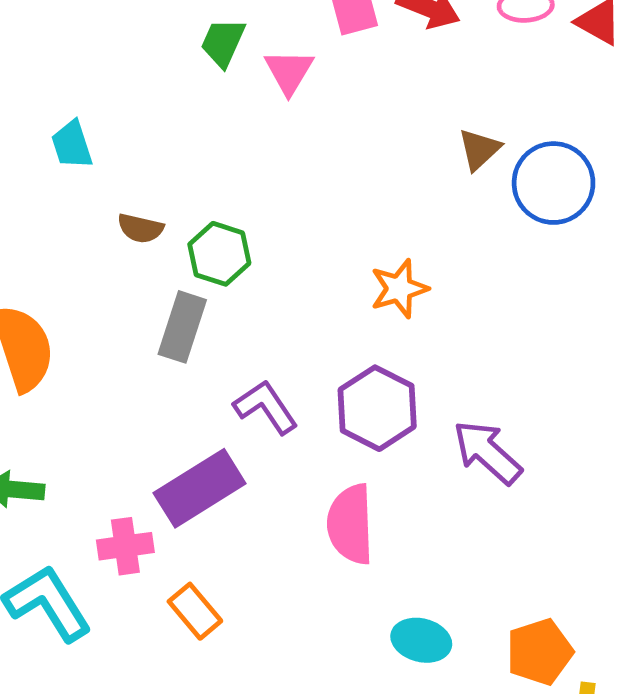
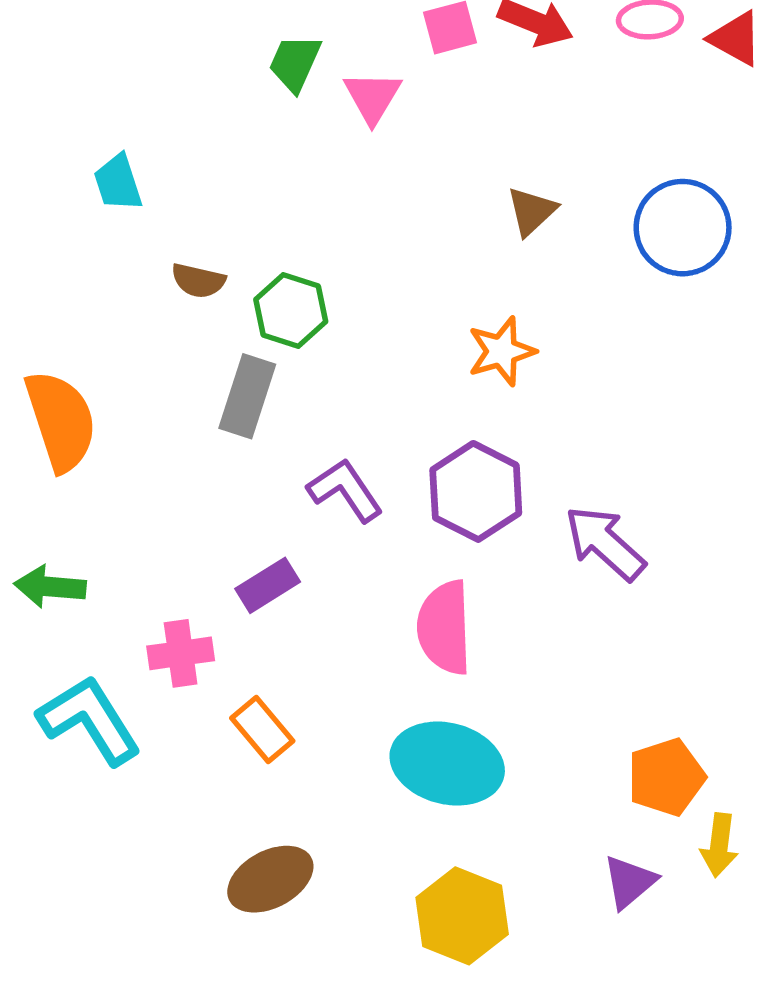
brown triangle: (479, 149) -> (532, 211), moved
purple rectangle: (200, 488) -> (268, 585), size x0.6
cyan ellipse: (421, 640) -> (447, 764), moved, size x1.6

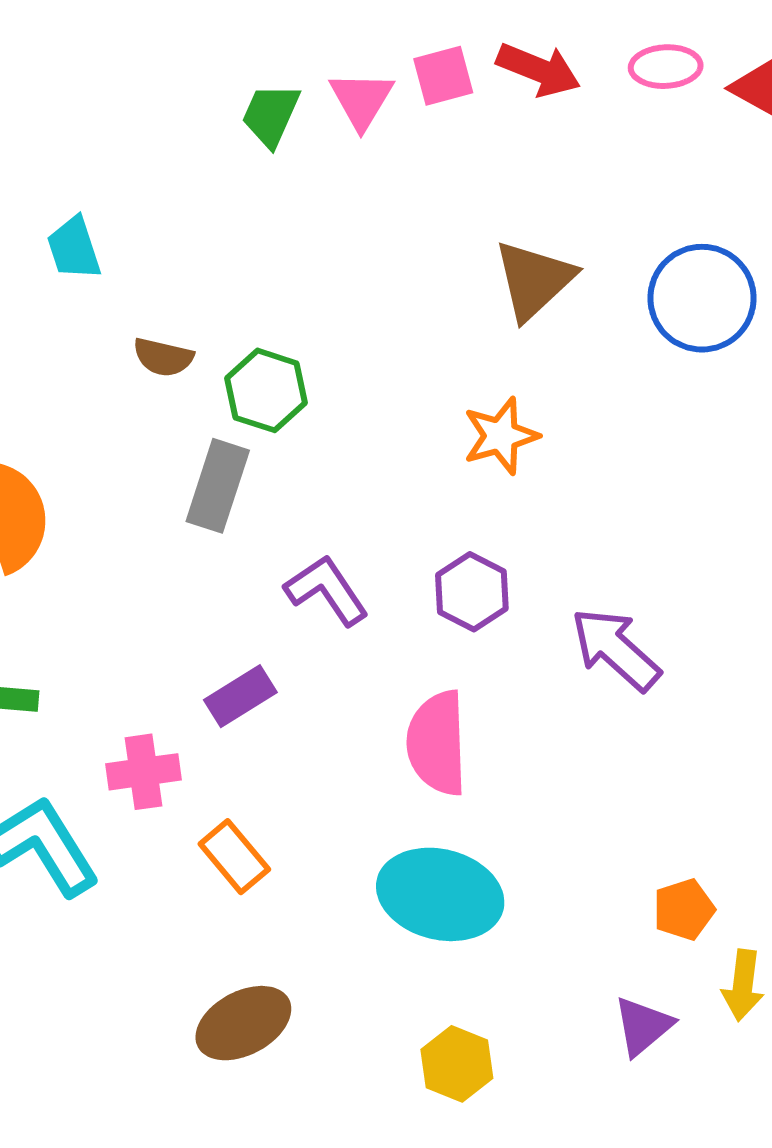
pink triangle: (372, 97) -> (361, 100), moved
brown triangle: (532, 211) -> (534, 280), size x1.5
purple hexagon: (476, 491) -> (472, 592), size x0.7
orange pentagon: (666, 777) -> (684, 910), size x0.7
yellow hexagon: (462, 916) -> (457, 1064), size x0.7

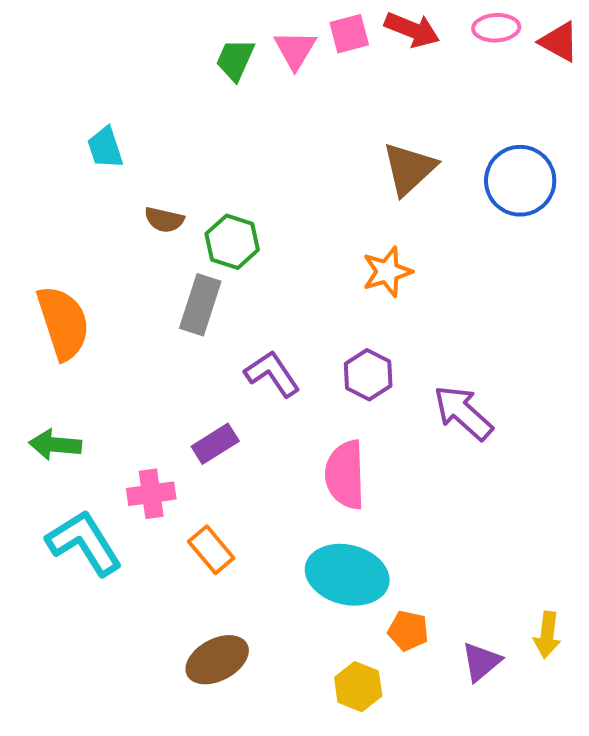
orange pentagon: (684, 910) -> (408, 631), moved, turned 30

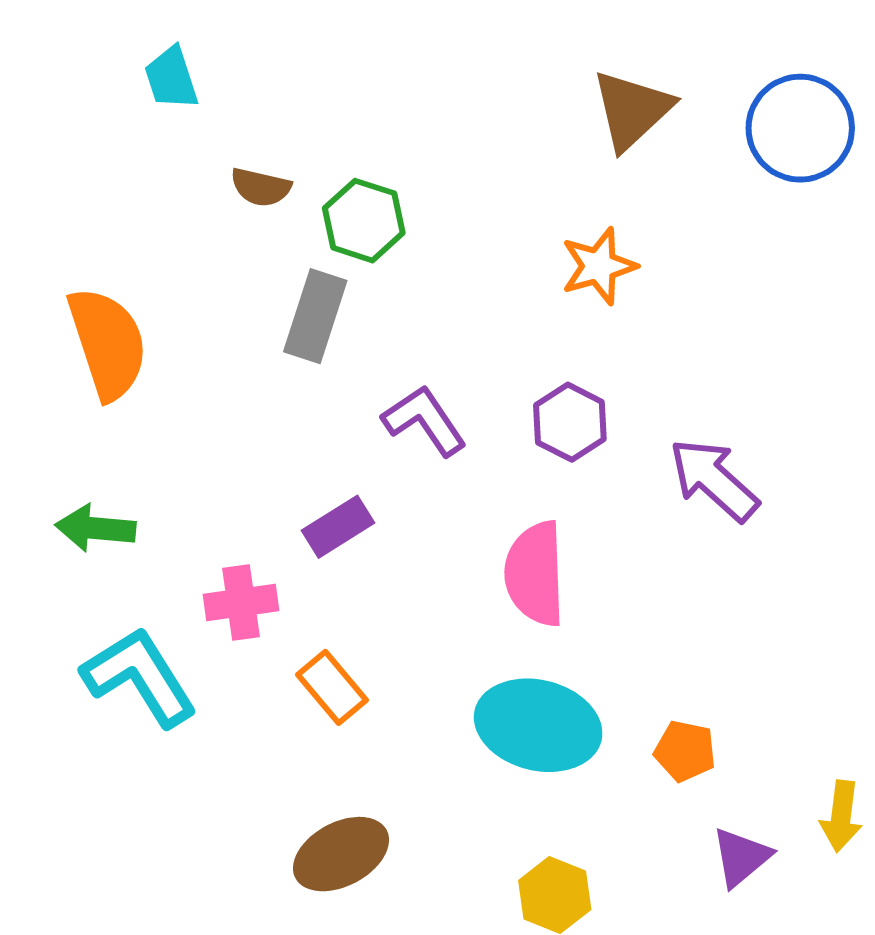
orange pentagon: (408, 631) -> (685, 751), moved

